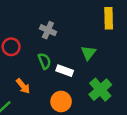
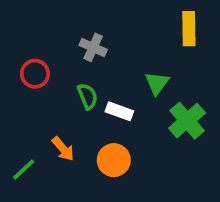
orange arrow: (23, 86) -> (63, 149), moved
green cross: (100, 90) -> (187, 121), moved

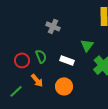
red circle: (35, 74) -> (22, 60), moved
green semicircle: (87, 96) -> (41, 56), moved

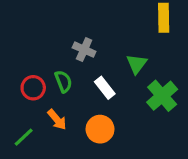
gray cross: (53, 26) -> (84, 50), moved
white rectangle: (67, 60) -> (105, 88), turned 32

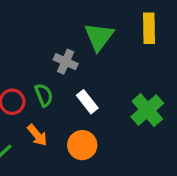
green triangle: (137, 64) -> (99, 37), moved, size x1.4

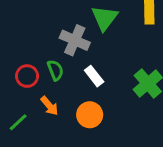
gray cross: (66, 62) -> (75, 40), size x1.4

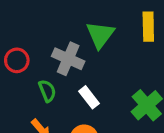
red circle: (27, 76) -> (17, 60), moved

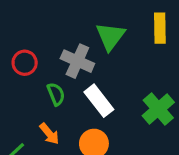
white rectangle: (89, 97) -> (99, 101), size x1.4

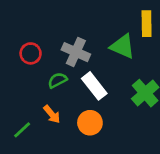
green triangle: (110, 36) -> (123, 46), moved, turned -44
green semicircle: (56, 94) -> (57, 80), turned -96

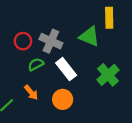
red circle: (31, 53) -> (23, 41), moved

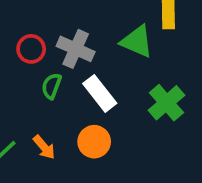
green semicircle: (36, 64) -> (51, 86), turned -42
orange arrow: (31, 92) -> (44, 147), moved

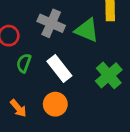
gray cross: (76, 49) -> (51, 23), moved

